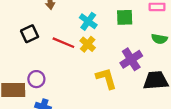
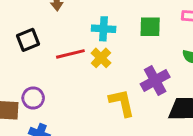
cyan cross: (88, 21) -> (104, 29), turned -36
red line: (63, 43) -> (70, 54), turned -40

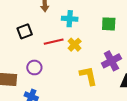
cyan cross: (104, 29) -> (70, 19), moved
purple circle: (33, 98) -> (34, 67), moved

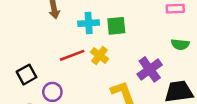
green square: (109, 24) -> (116, 26), moved
black square: (25, 31) -> (27, 75), moved

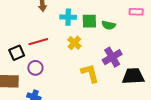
green semicircle: (180, 44) -> (109, 25), moved
red line: (72, 55) -> (38, 42), moved

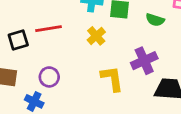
green semicircle: (109, 25) -> (155, 20), moved
purple circle: (35, 68) -> (49, 77), moved

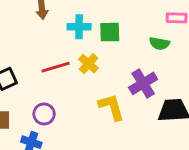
green semicircle: (155, 20) -> (159, 43), moved
red line: (49, 29) -> (56, 67), moved

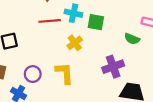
red line: (56, 67) -> (50, 21), moved
yellow L-shape: (111, 107) -> (65, 73), moved

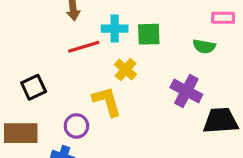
purple cross: (113, 67) -> (186, 91), turned -30
yellow L-shape: (65, 73) -> (107, 101), moved

